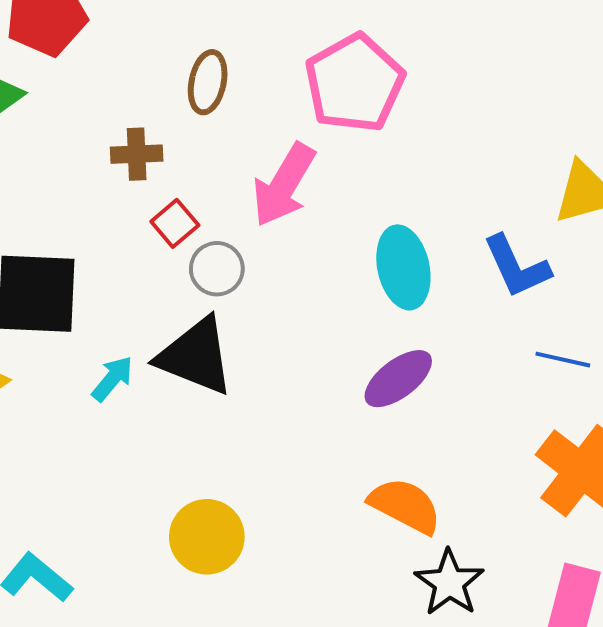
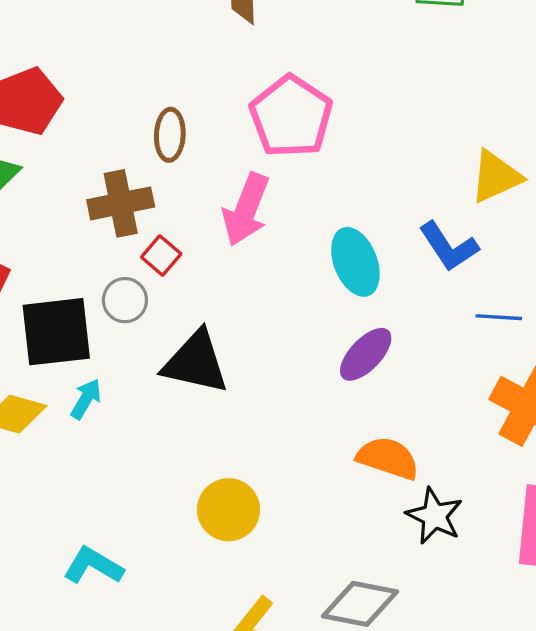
brown cross: (137, 154) -> (121, 203), size x1.5
gray circle: (217, 269) -> (125, 300), moved
cyan arrow: (112, 379) -> (86, 399), moved

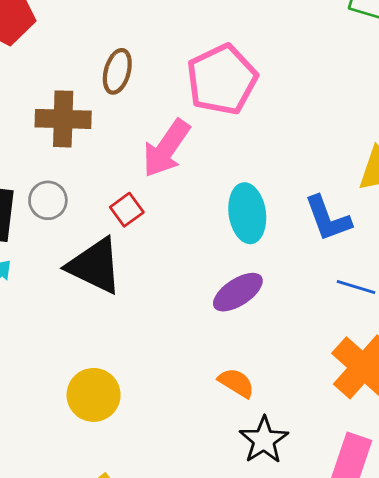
red square: (161, 255) -> (127, 210), moved
orange semicircle: (388, 458) -> (236, 383), size x0.7

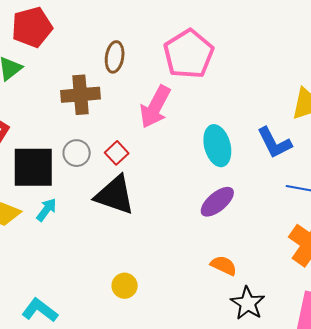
red square: (127, 210) -> (117, 153), moved
yellow circle: (94, 395) -> (125, 286), size x0.7

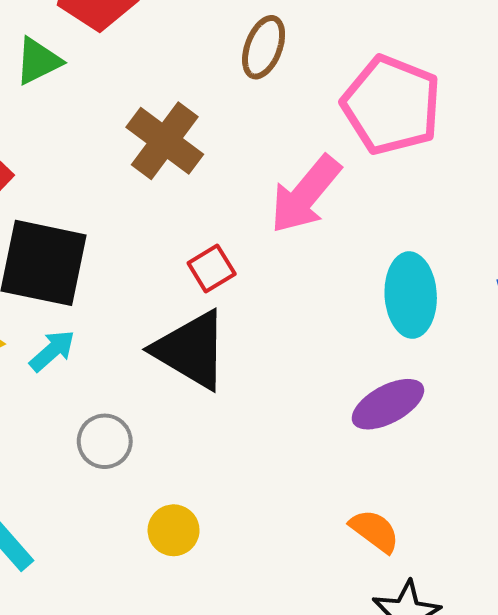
pink pentagon: (189, 54) -> (391, 105), turned -30
brown ellipse: (115, 57) -> (264, 47), moved
brown cross: (80, 95) -> (165, 141), turned 30
gray circle: (77, 153) -> (105, 441), moved

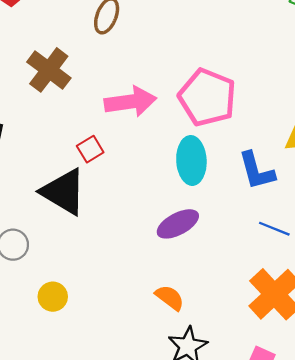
pink pentagon: (391, 105) -> (207, 97), moved
pink arrow: (305, 194) -> (130, 102), turned -138
red square: (212, 269) -> (90, 149), moved

